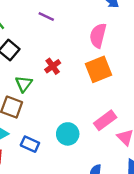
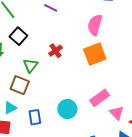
blue rectangle: (30, 144) -> (35, 117), turned 56

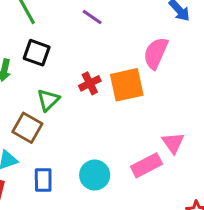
black square: (18, 36) -> (37, 53), turned -30
orange square: (95, 54) -> (127, 85), moved
pink triangle: (117, 113) -> (173, 143), moved

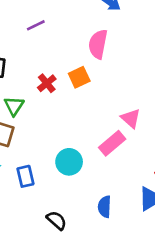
purple line: (92, 17) -> (36, 25), turned -48
orange square: (127, 85) -> (79, 77), size x0.7

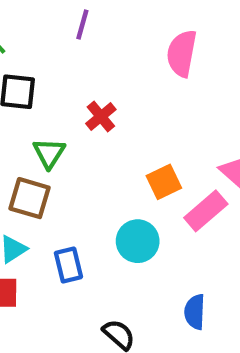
purple line: (36, 25) -> (82, 24), turned -48
orange square: (79, 77) -> (164, 182), moved

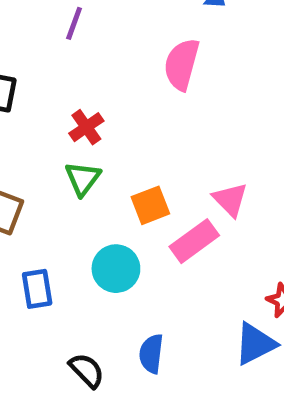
green triangle: (49, 153) -> (83, 178), moved
blue semicircle: (195, 312) -> (151, 354), moved

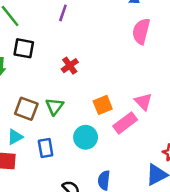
pink semicircle: (182, 64) -> (141, 31), moved
green triangle: (83, 178) -> (55, 106), moved

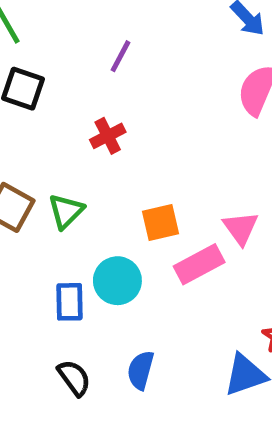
purple line: (63, 13) -> (120, 56), moved
blue rectangle: (46, 148) -> (70, 302), moved

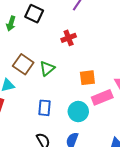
cyan circle: (117, 281) -> (78, 112), moved

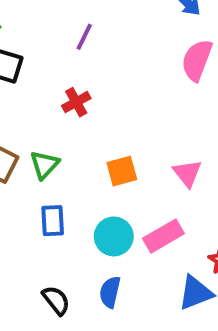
pink rectangle: (102, 97) -> (163, 236), moved
blue rectangle: (45, 108) -> (53, 221), moved

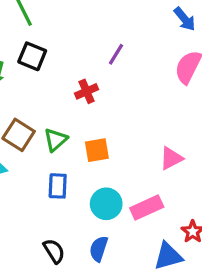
purple line: (84, 37) -> (116, 54), moved
orange square: (122, 171) -> (97, 150), moved
pink triangle: (187, 173) -> (171, 158), turned 35

